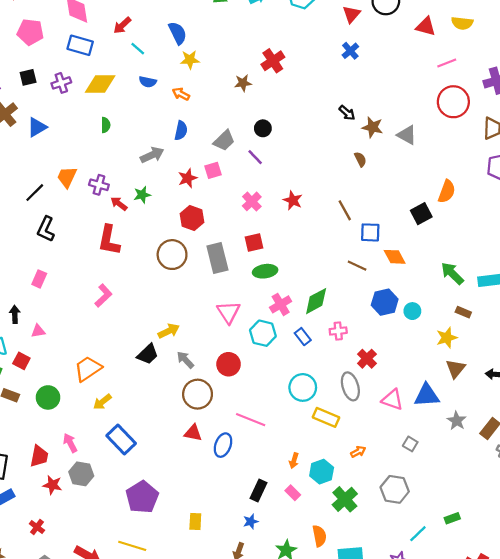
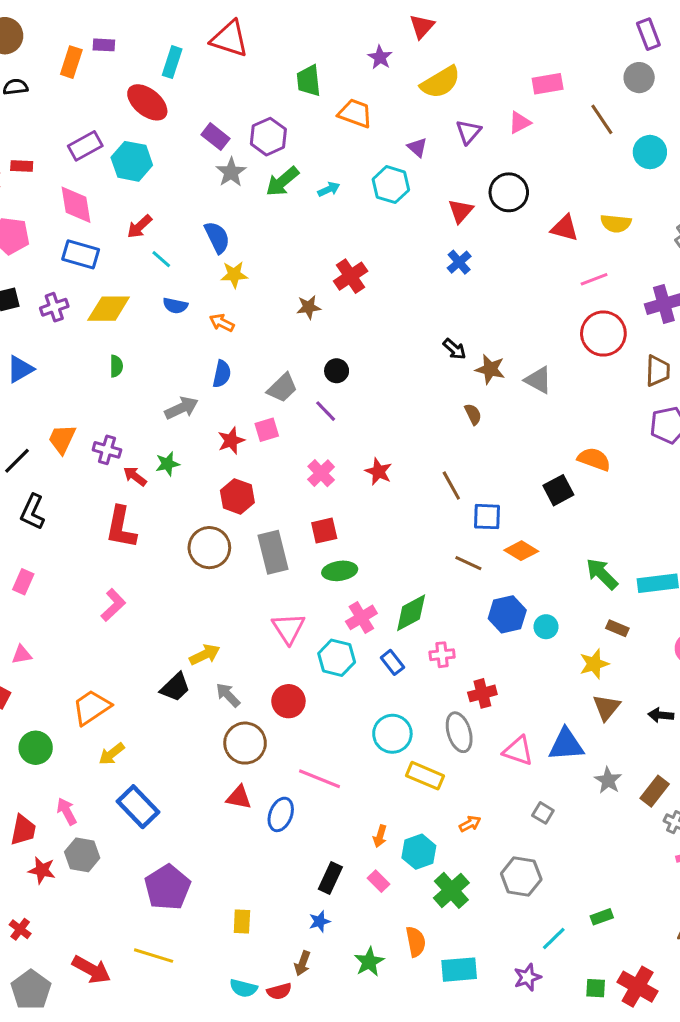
orange semicircle: (447, 191) -> (594, 459), turned -90
orange diamond: (395, 257) -> (521, 551), turned -30
red cross: (367, 359) -> (482, 693), turned 30

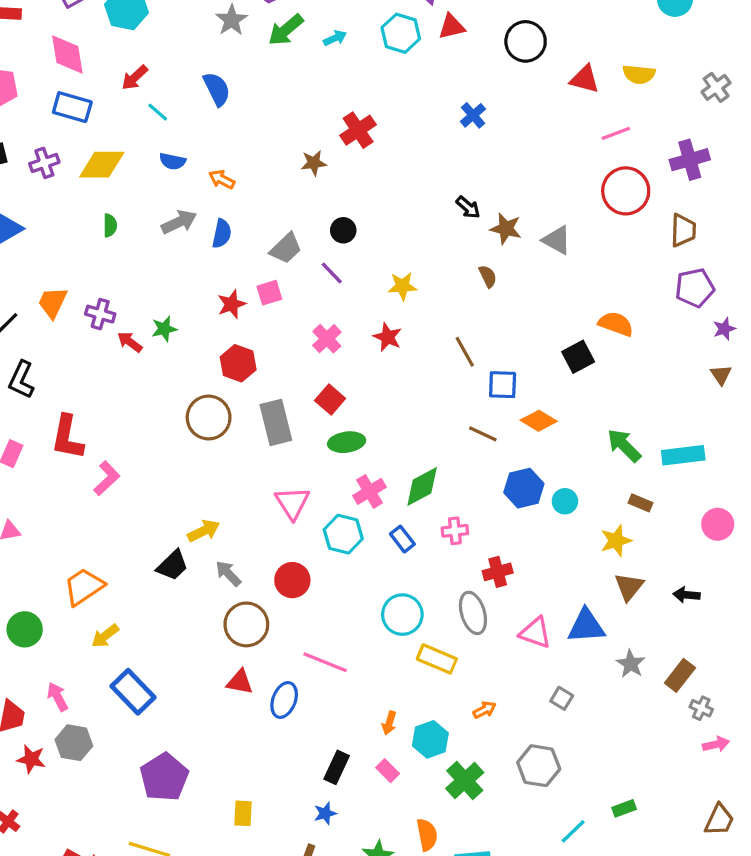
red triangle: (461, 211) -> (452, 27), moved, turned 36
yellow star: (234, 275) -> (402, 286), moved
gray arrow: (181, 408) -> (179, 222), moved
red L-shape: (121, 527) -> (67, 437), moved
red square: (324, 531) -> (330, 399), turned -36

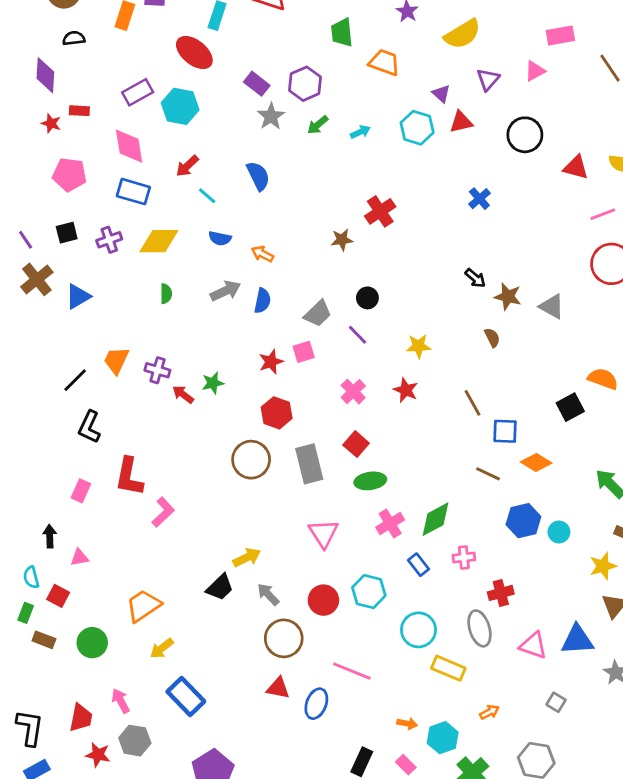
green arrow: (286, 30) -> (318, 125), size x0.7
cyan hexagon: (343, 534) -> (369, 592), moved
orange arrow: (389, 723) -> (407, 723), turned -96

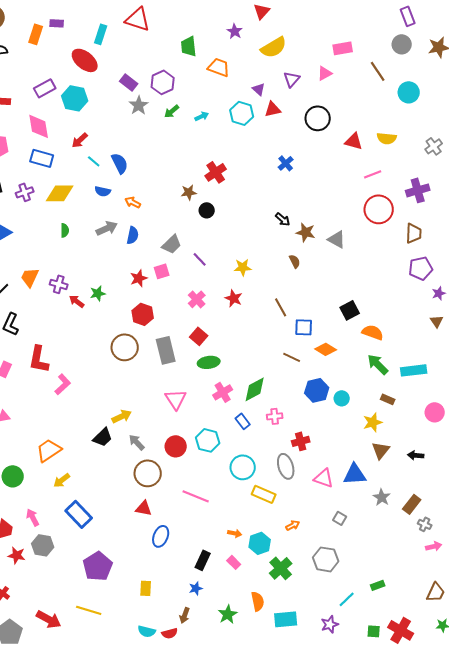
blue semicircle: (258, 176) -> (120, 163), moved
black circle: (367, 298) -> (207, 210), moved
orange semicircle: (603, 379) -> (373, 332), moved
blue ellipse: (316, 704) -> (161, 536), moved

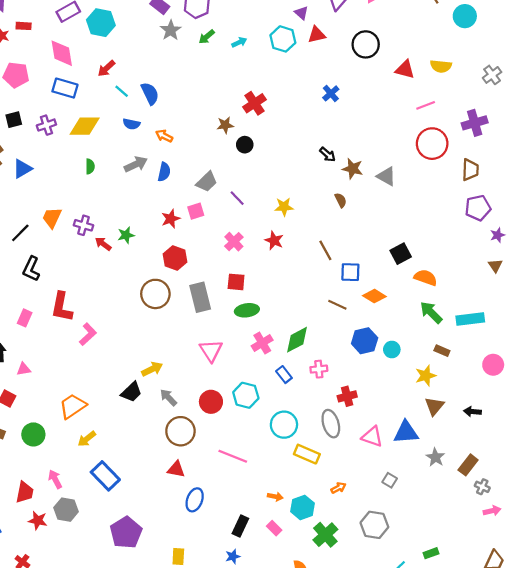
red square: (199, 336) -> (236, 282), turned -36

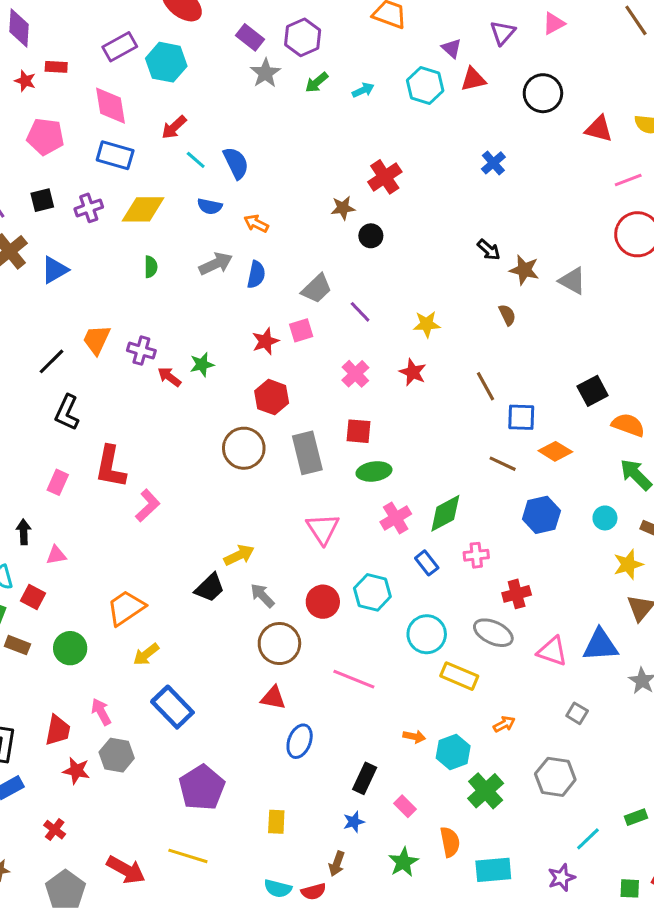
cyan circle: (392, 349) -> (605, 518), moved
gray ellipse: (331, 424) -> (493, 633), turned -48
pink rectangle: (274, 528) -> (405, 806), moved

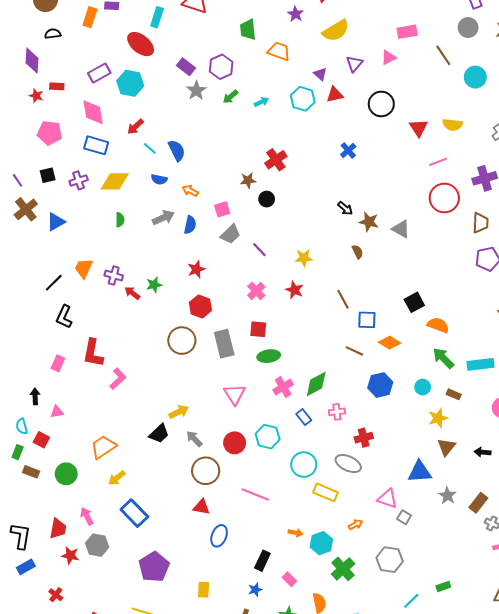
red triangle: (599, 129) -> (418, 128), turned 42
pink square: (301, 330) -> (222, 209), moved
pink triangle: (552, 651) -> (387, 499), moved

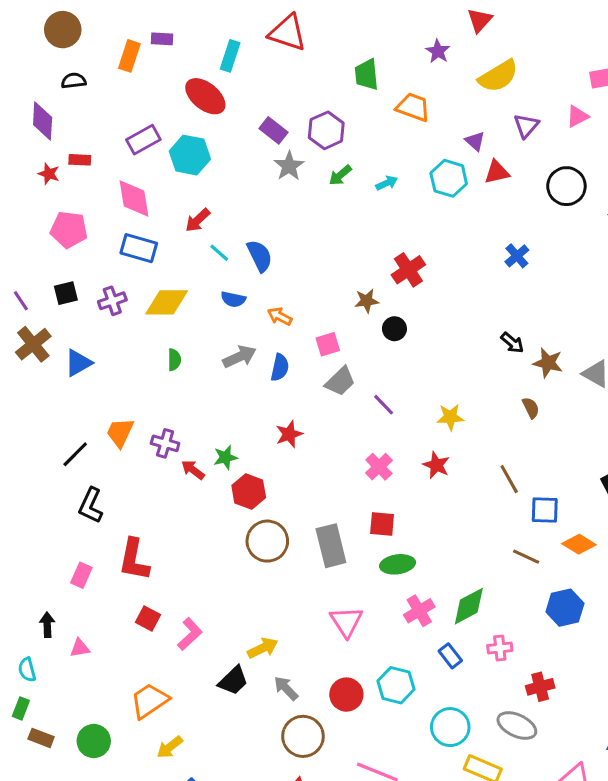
red hexagon: (200, 306) -> (249, 491), moved
pink L-shape: (118, 379) -> (190, 634), moved
red square: (41, 440) -> (148, 619), moved

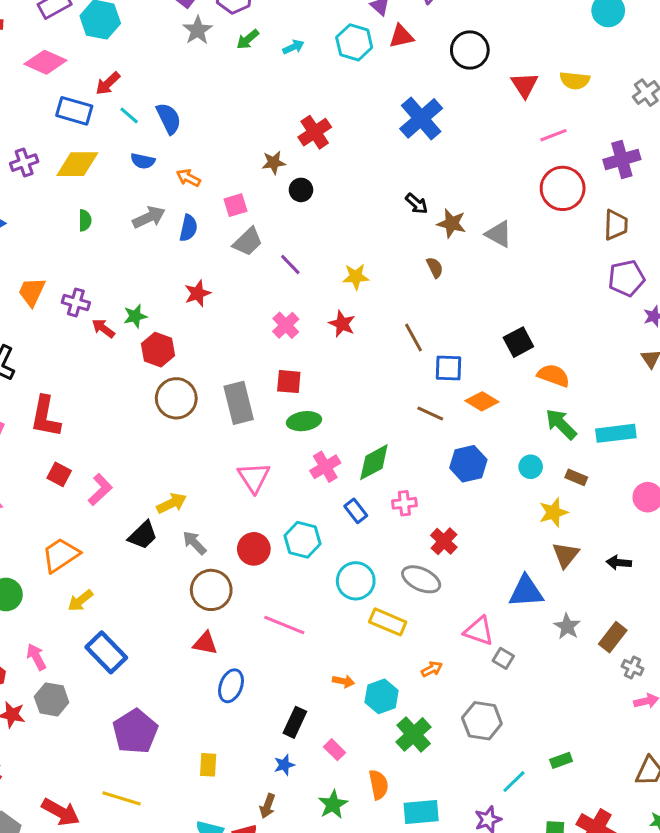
pink diamond: (134, 199) -> (45, 62), turned -57
blue rectangle: (139, 248) -> (74, 111), moved
blue cross: (517, 256) -> (421, 118), size x1.8
red cross: (540, 687) -> (444, 541), turned -32

